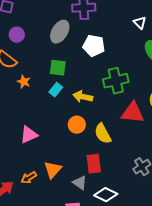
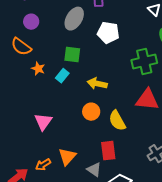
green cross: (116, 81) -> (144, 62), moved
cyan rectangle: (56, 90) -> (62, 76), moved
pink triangle: (29, 135) -> (43, 122), turned -30

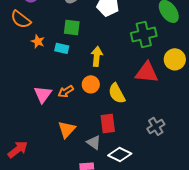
cyan rectangle: (62, 76) -> (62, 48), turned 64
yellow arrow: (97, 84) -> (97, 56), turned 84
orange arrow: (43, 165) -> (66, 91), moved

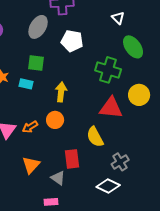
green cross: (144, 34) -> (108, 70), turned 30
yellow semicircle: (117, 93) -> (95, 137), moved
white diamond: (120, 154) -> (108, 186), moved

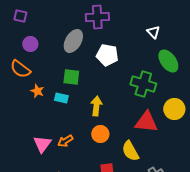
orange circle: (55, 120) -> (100, 134), moved

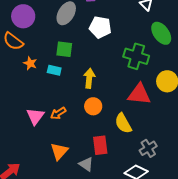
purple circle: (30, 44) -> (23, 16), size x1.5

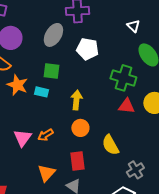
orange star: (30, 63) -> (17, 85), size x1.5
red triangle: (139, 94) -> (126, 106), moved, size x0.7
red rectangle: (100, 145) -> (77, 161), moved

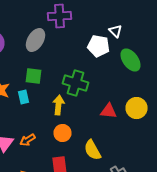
white pentagon: (87, 49) -> (98, 46), moved
green cross: (123, 78) -> (76, 83), moved
cyan rectangle: (41, 92) -> (24, 97), turned 64

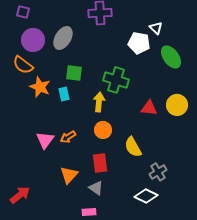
gray ellipse: (36, 40) -> (63, 38), moved

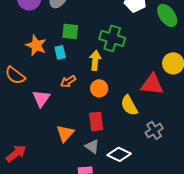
orange semicircle: (23, 65) -> (15, 75), moved
red triangle: (149, 108) -> (152, 84), moved, size x1.4
orange arrow: (68, 137) -> (68, 81), moved
white diamond: (146, 196) -> (119, 154), moved

